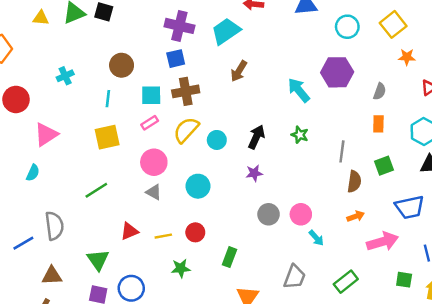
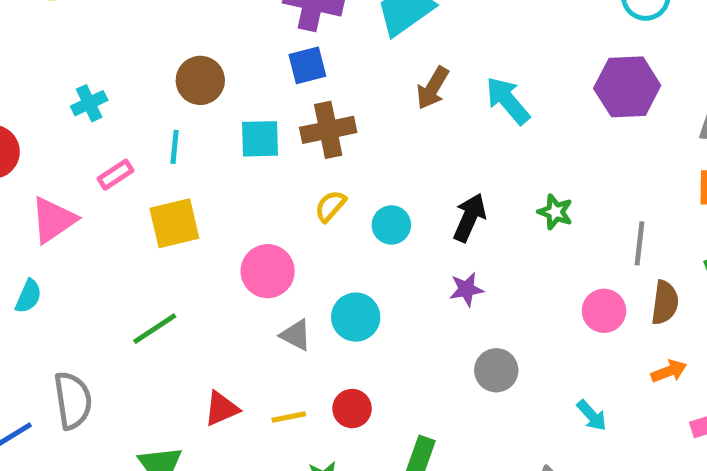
cyan arrow: (299, 90) -> (508, 101), moved
pink rectangle: (150, 123) -> (116, 175), moved
yellow semicircle: (186, 130) -> (330, 206), size x0.6
gray triangle: (154, 192) -> (296, 335), moved
pink circle: (301, 214) -> (604, 311), moved

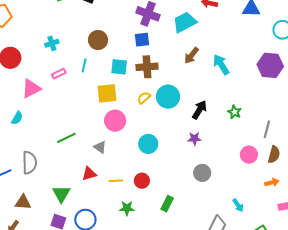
yellow square: (174, 223) -> (107, 93), moved
cyan circle: (391, 225) -> (168, 97), moved, size x1.5
gray triangle: (296, 335) -> (100, 147), moved
cyan arrow: (592, 415) -> (238, 205), moved

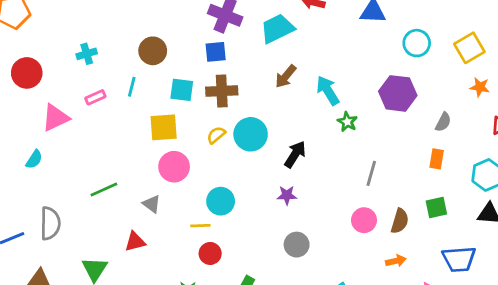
green star: (234, 112) -> (347, 122), moved
gray line: (267, 129) -> (371, 173), moved
yellow line: (116, 181) -> (200, 226), moved

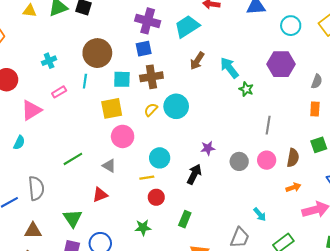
brown circle: (153, 51) -> (97, 53), size x1.4
black arrow: (295, 154) -> (194, 174), moved
gray circle: (297, 245) -> (239, 161), moved

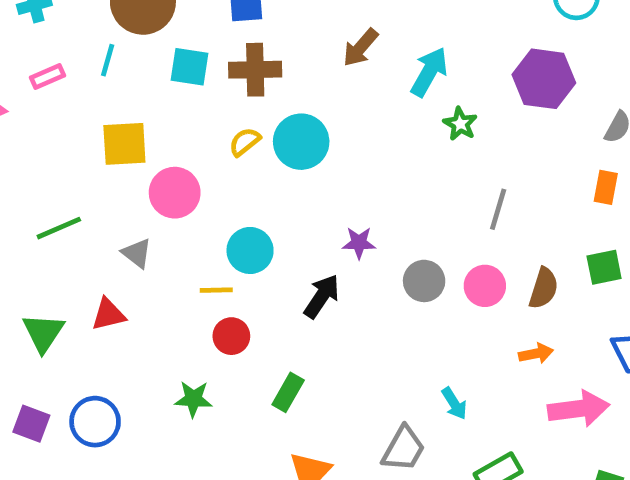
cyan arrow: (229, 68) -> (429, 72), turned 60
yellow square: (112, 108) -> (124, 144), moved
green triangle: (73, 218) -> (43, 333), moved

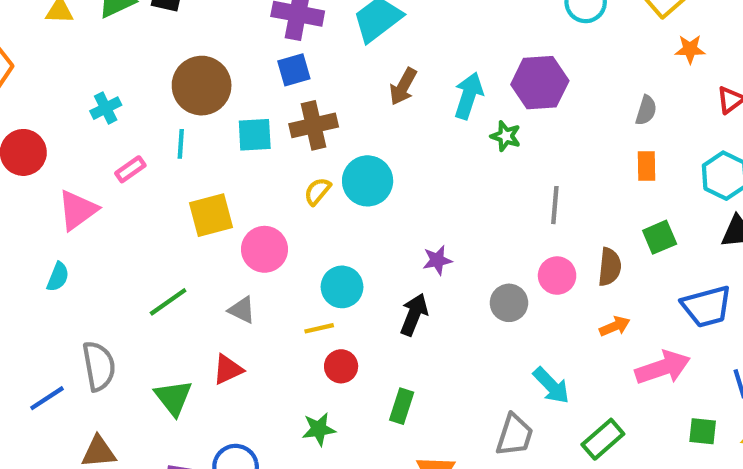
purple hexagon: (544, 79) -> (540, 83), moved
gray circle: (424, 281) -> (509, 303), moved
cyan arrow: (454, 403) -> (551, 386), size x1.4

